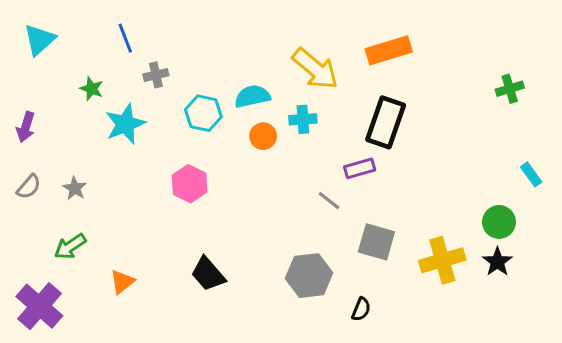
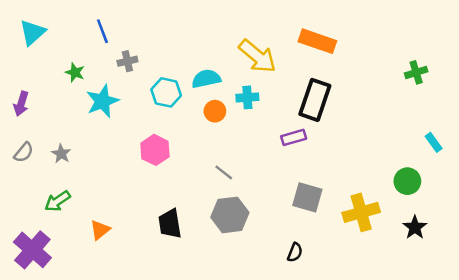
orange rectangle: (389, 50) -> (317, 41), turned 36
gray line: (329, 201) -> (224, 172), moved
black star: (497, 262) -> (415, 227), moved
black trapezoid: (208, 274) -> (170, 224), turned 32
gray hexagon: (309, 276) -> (230, 215), moved

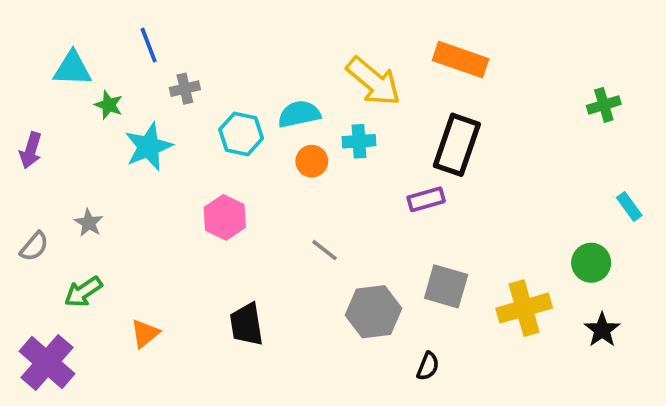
cyan triangle: (32, 32) -> (72, 69), moved, turned 44
gray semicircle: (24, 152) -> (34, 246), moved
gray hexagon: (230, 215) -> (373, 312), moved

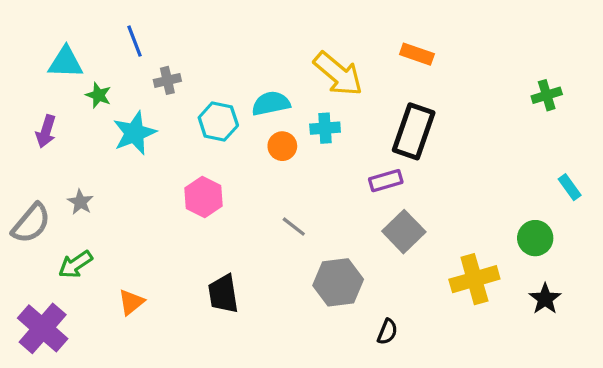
orange rectangle: (461, 60) -> (417, 54), size x0.7
purple arrow: (31, 150) -> (46, 131), moved
gray semicircle: (34, 246) -> (31, 223), size x1.5
gray square: (446, 286) -> (404, 232), moved, turned 30

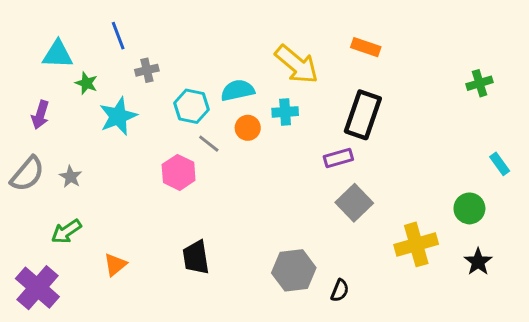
gray semicircle: (31, 223) -> (27, 174), moved
gray line: (294, 227) -> (209, 144), moved
gray hexagon: (338, 282) -> (294, 270), moved

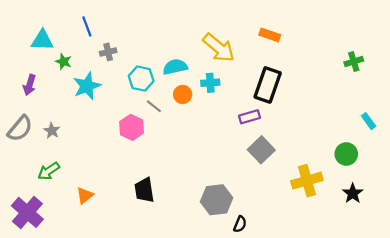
black semicircle: (340, 291) -> (240, 224), moved

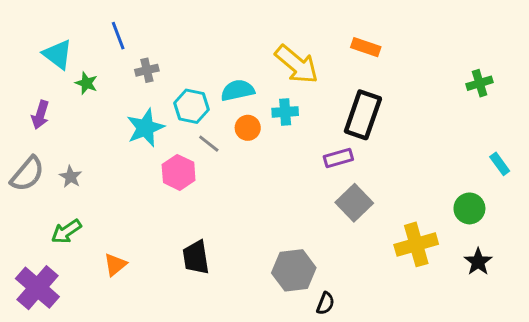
cyan triangle: (42, 40) -> (58, 54), turned 35
cyan star: (87, 86) -> (145, 128), moved

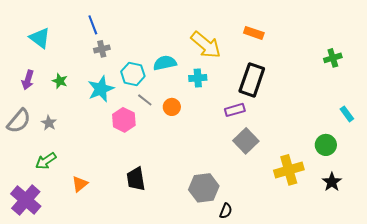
blue line: (118, 36) -> (93, 25), moved
green star: (86, 83) -> (60, 81), moved
orange circle: (248, 128) -> (172, 107), moved

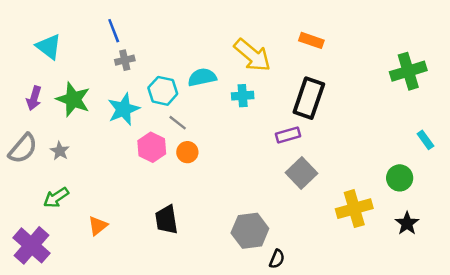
green cross: (333, 58) -> (408, 71), size x1.6
green star: (60, 81) -> (73, 99), size x1.8
orange circle: (172, 107) -> (187, 152), moved

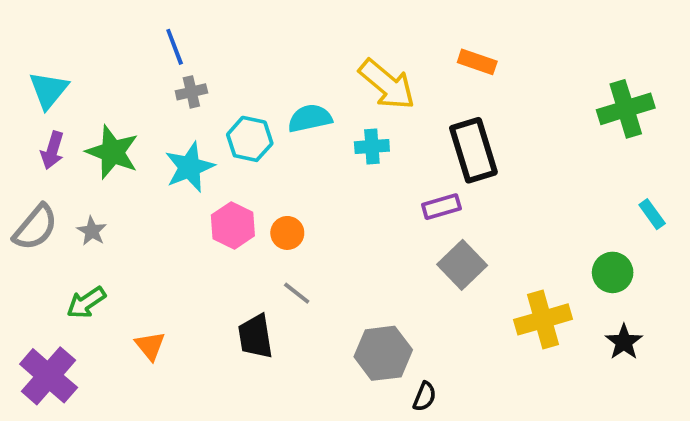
cyan triangle: (49, 47) -> (49, 90), moved, turned 32
black rectangle: (309, 98) -> (473, 150), turned -36
gray line: (178, 123) -> (297, 293), moved
orange triangle: (98, 226) -> (150, 346), turned -30

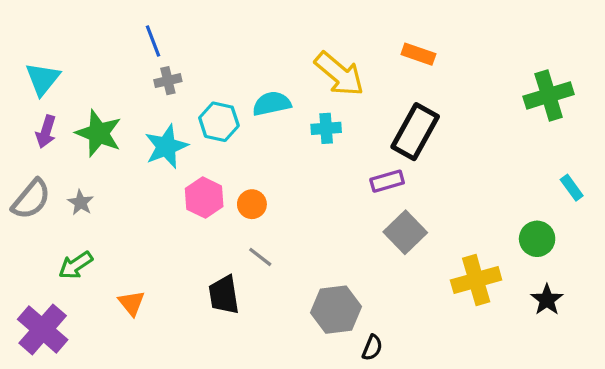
black rectangle: (473, 150) -> (415, 132), turned 46

